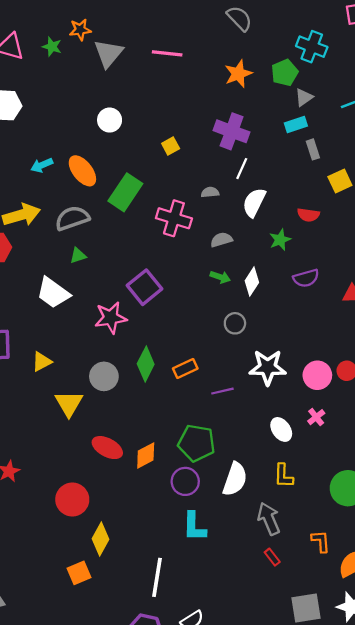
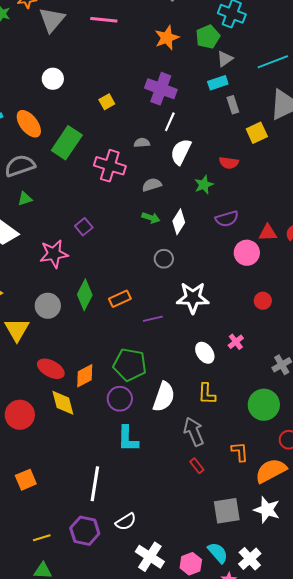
purple square: (145, 287) -> (84, 227), size x0.6
pink circle: (317, 375) -> (247, 253), moved
yellow diamond: (101, 539) -> (63, 403), moved, turned -44

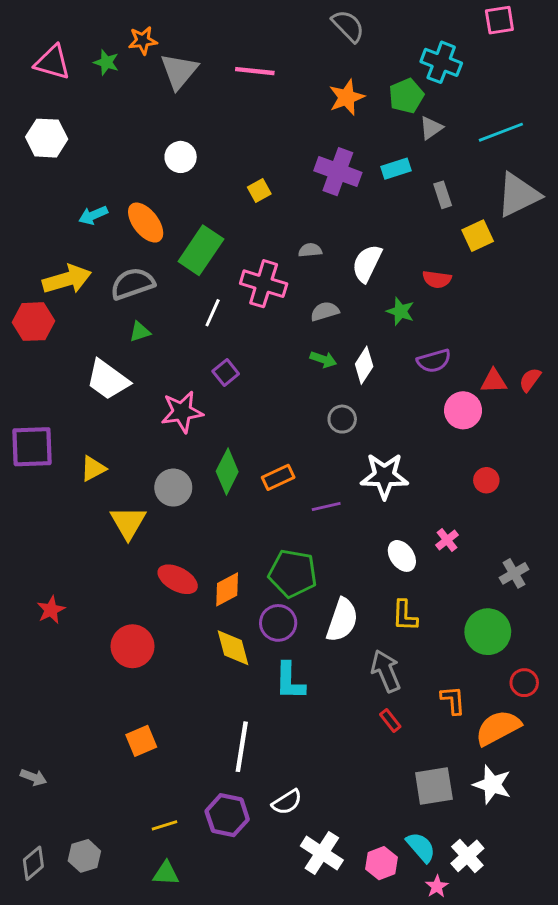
cyan rectangle: (218, 83) -> (396, 169), moved
white line: (170, 122) -> (213, 313), moved
green star: (204, 185) -> (400, 311), turned -30
yellow diamond: (63, 403) -> (233, 648), moved

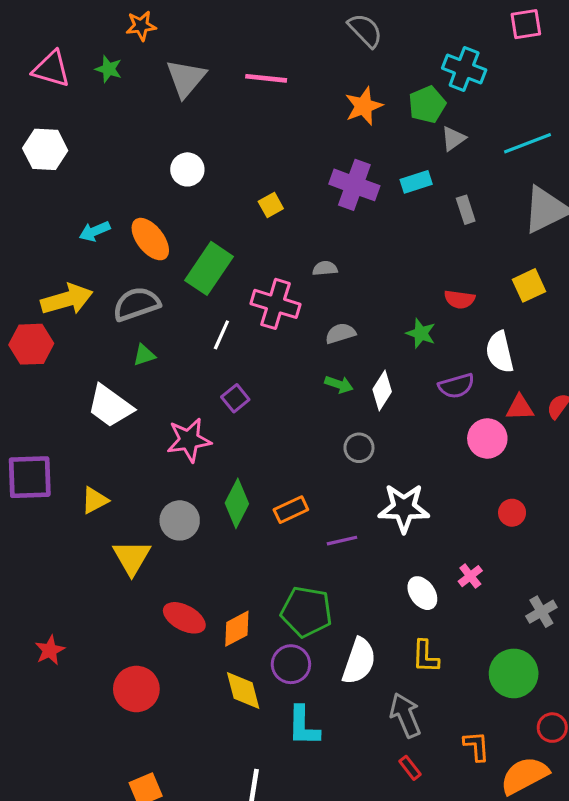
orange star: (143, 40) -> (141, 26), moved
yellow square: (478, 236) -> (529, 285), moved
white semicircle: (367, 263) -> (500, 352), moved, turned -39

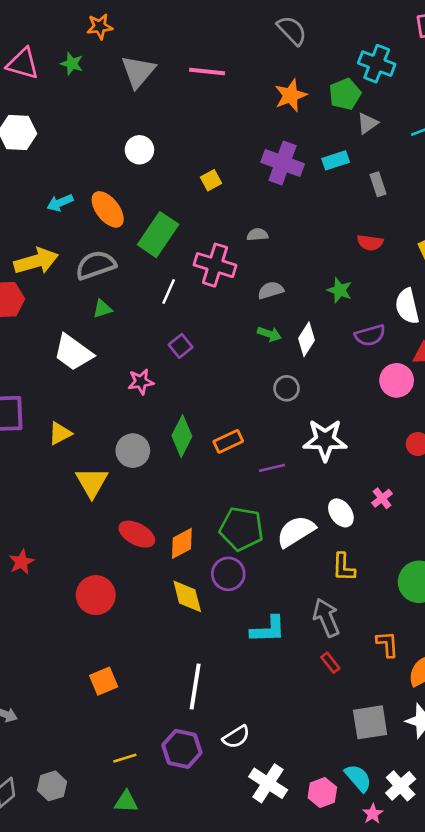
red semicircle: (459, 299) -> (370, 243), moved
pink star: (189, 440) -> (141, 382), size x0.7
white semicircle: (359, 661) -> (296, 531), moved, turned -141
cyan L-shape: (303, 726) -> (268, 630), moved, turned -93

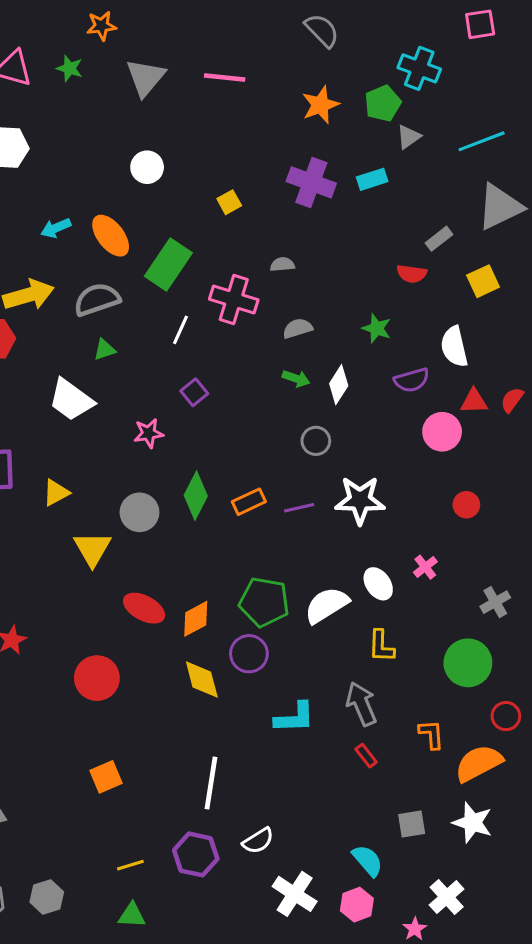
gray rectangle: (378, 184) -> (439, 239), moved, turned 70
purple line: (272, 468) -> (299, 508), moved
gray square: (370, 722) -> (412, 824), size x0.7
cyan semicircle: (358, 778) -> (368, 861), moved

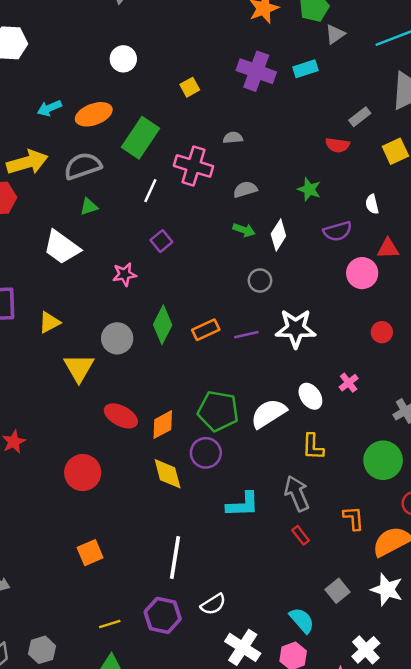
orange ellipse: (111, 236) -> (94, 114), turned -72
white semicircle: (454, 347) -> (372, 204), size x0.6
gray square: (412, 824) -> (338, 591), turned -30

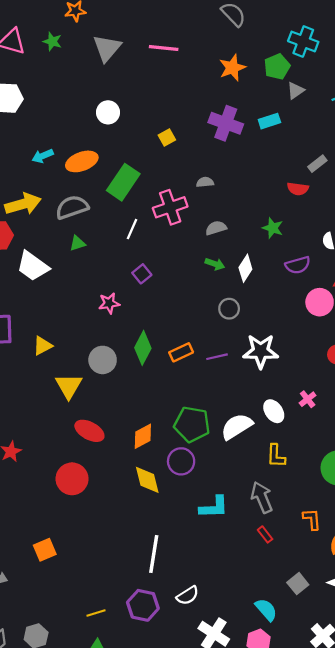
pink cross: (193, 166) -> (170, 207), turned -36
white trapezoid: (62, 247) -> (33, 266), moved
red ellipse: (121, 416) -> (89, 431), moved
orange square: (90, 553) -> (45, 550), moved

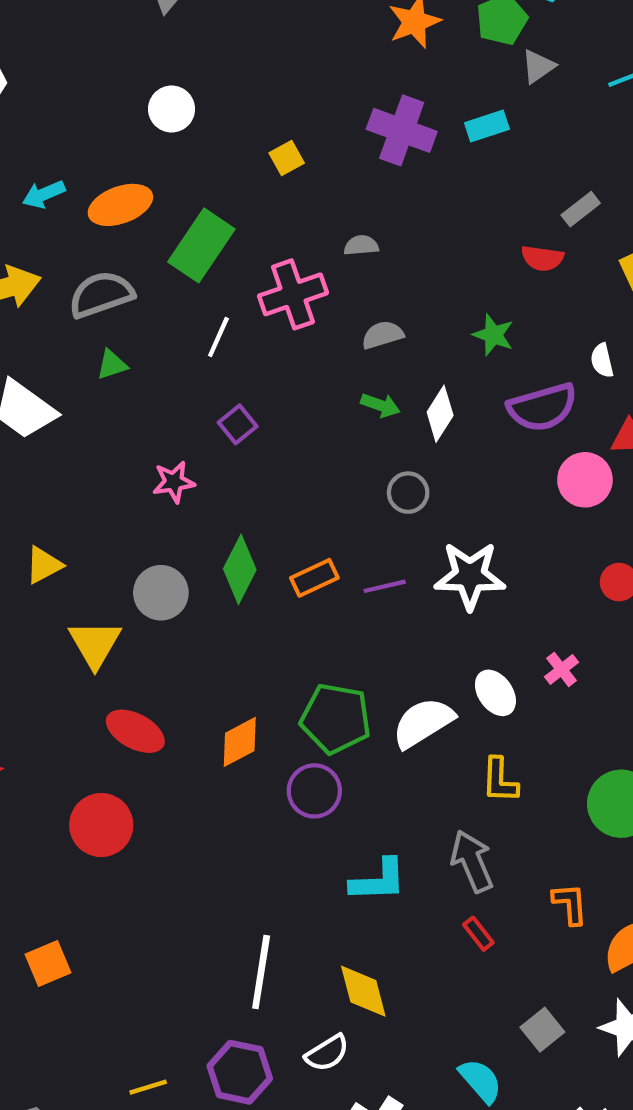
purple semicircle: (298, 265) -> (542, 407), size x1.4
yellow diamond: (147, 480) -> (363, 991), moved

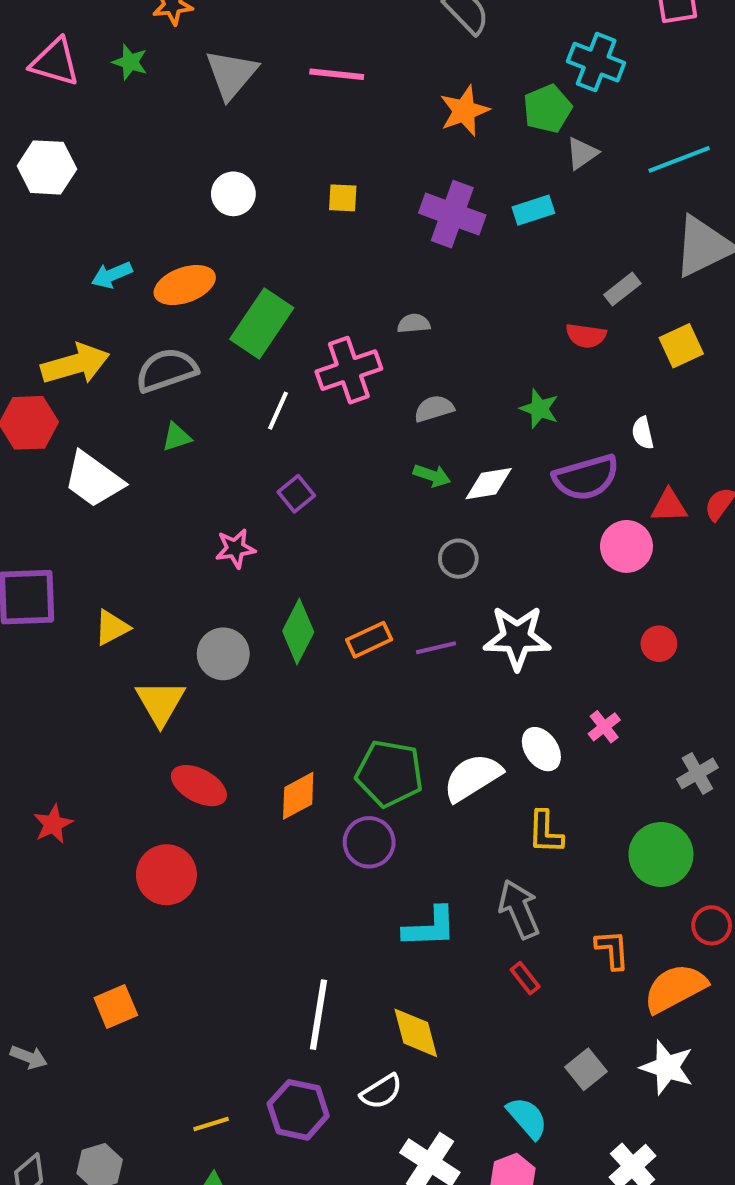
yellow square: (287, 158) -> (343, 198), moved, turned 32
white diamond: (440, 414) -> (489, 484), turned 48

